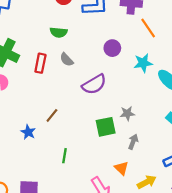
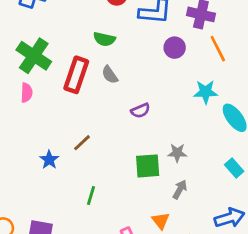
purple circle: (112, 48) -> (175, 48), moved
red rectangle: (40, 63) -> (76, 75), size x1.4
purple semicircle: (94, 84) -> (140, 111), size x0.6

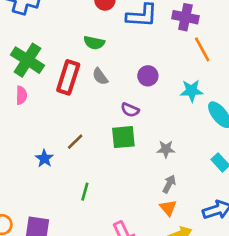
purple circle: (175, 48) -> (148, 76), moved
purple semicircle: (140, 111) -> (130, 110), turned 48
green square: (148, 166) -> (123, 137), moved
orange triangle: (161, 221) -> (168, 208), moved

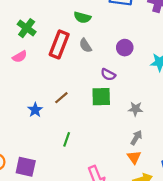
green cross: (27, 60) -> (27, 28), size x0.7
pink semicircle: (21, 95) -> (20, 57), turned 56

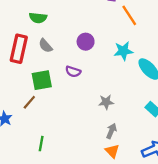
green square: (101, 97) -> (42, 80), moved

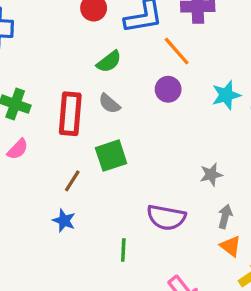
orange line: (129, 15) -> (177, 51), moved
green semicircle: (38, 18) -> (109, 62), moved, turned -36
purple semicircle: (73, 72) -> (166, 217), moved, size x1.6
brown line: (29, 102) -> (72, 181), moved

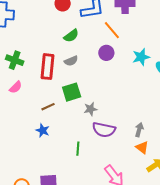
gray semicircle: (109, 104) -> (71, 61), turned -64
gray star: (211, 175) -> (91, 109), moved
brown line: (72, 181) -> (48, 107), turned 32

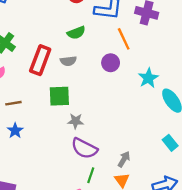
cyan star: (141, 57) -> (148, 78), turned -30
brown line: (48, 107) -> (13, 103), moved
green line: (78, 149) -> (91, 175), moved

